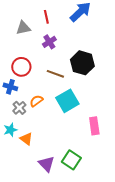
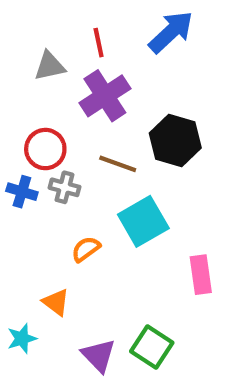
purple cross: (49, 42) -> (105, 96), size x1.6
orange semicircle: (36, 101) -> (86, 249), moved
gray cross: (19, 108) -> (64, 187), moved, turned -32
cyan star: (10, 130) -> (22, 339), moved

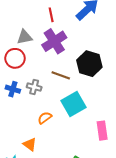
gray triangle: (50, 66) -> (25, 37), moved
red circle: (45, 149) -> (15, 58), moved

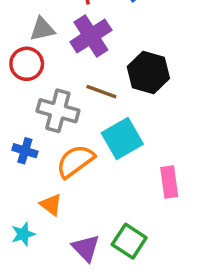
gray cross: (34, 87) -> (58, 111), size x1.6
blue cross: (13, 89) -> (25, 151), moved
orange semicircle: (45, 118) -> (75, 161), size x1.6

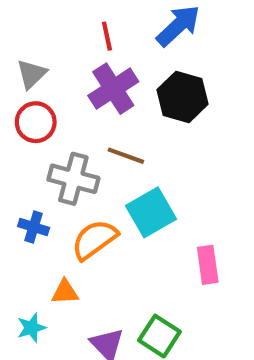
gray triangle: (42, 29) -> (31, 74), moved, turned -32
black hexagon: (148, 73) -> (182, 97), moved
orange triangle: (51, 205) -> (65, 292), turned -40

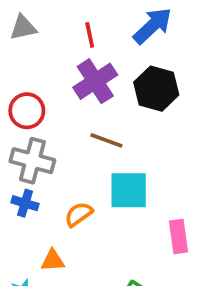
gray triangle: (31, 74) -> (23, 28), moved, turned 32
gray cross: (73, 179) -> (32, 161), moved
cyan square: (151, 212) -> (129, 190), turned 30
orange semicircle: (94, 240) -> (79, 214), size x0.7

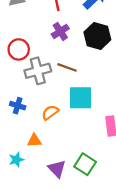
purple cross: (95, 81) -> (60, 31), size x0.7
gray cross: (32, 161) -> (38, 71), moved, turned -30

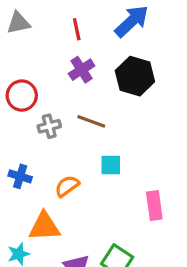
gray cross: (38, 71) -> (49, 126), size x0.6
cyan square: (81, 98) -> (111, 165), size x0.6
orange triangle: (34, 141) -> (44, 226), size x1.5

